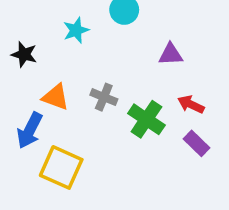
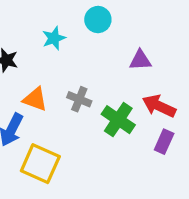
red arrow: (191, 104) -> (159, 106), size x1.4
purple rectangle: (196, 143) -> (164, 142), turned 70

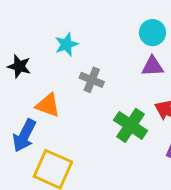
cyan circle: (98, 20) -> (152, 33), moved
gray cross: (79, 99) -> (92, 80), moved

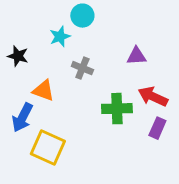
cyan circle: (152, 33) -> (82, 16), moved
green cross: (131, 125) -> (117, 109), turned -36

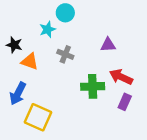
orange triangle: (43, 91) -> (30, 61), moved

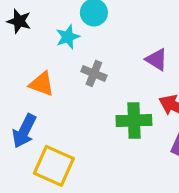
black star: (14, 45) -> (19, 21), moved
purple triangle: (108, 45) -> (157, 60), turned 35

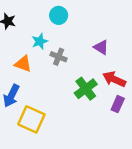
cyan star: (68, 37) -> (40, 41), moved
green cross: (134, 121) -> (86, 89), turned -35

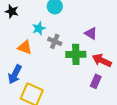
green cross: (86, 89) -> (76, 54), moved, turned 36
purple rectangle: (118, 104) -> (96, 81), moved

